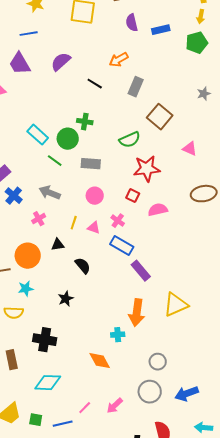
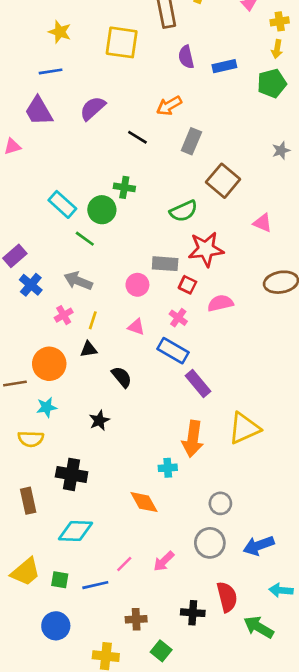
gray rectangle: (91, 164) -> (165, 264), moved
pink cross: (118, 221) -> (178, 318), moved
yellow line: (74, 223) -> (93, 320), moved

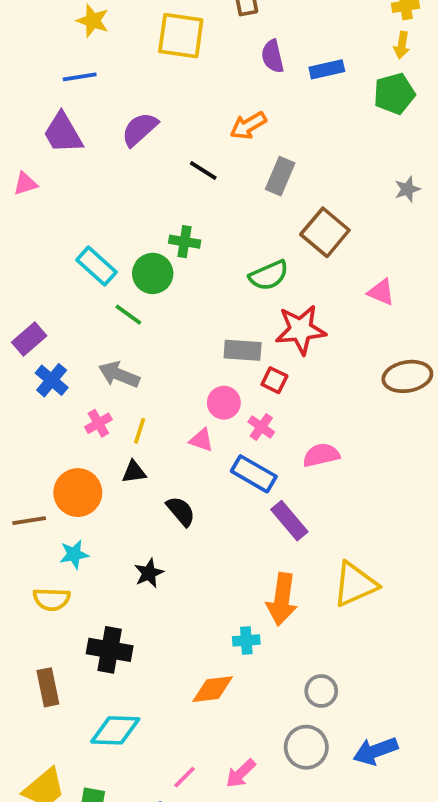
pink circle: (137, 285) -> (224, 403), moved
pink semicircle: (220, 303) -> (321, 455), moved
orange diamond: (144, 502) -> (213, 689), turned -68

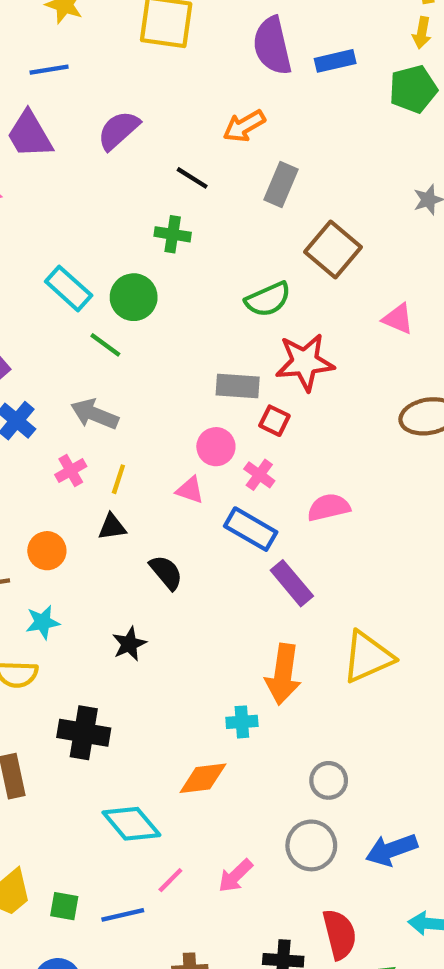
purple semicircle: (273, 56) -> (272, 46), size x1.5
green cross: (185, 242) -> (173, 234), moved
orange circle: (78, 493) -> (47, 551), size x0.7
cyan diamond: (115, 730) -> (131, 824), moved, turned 48

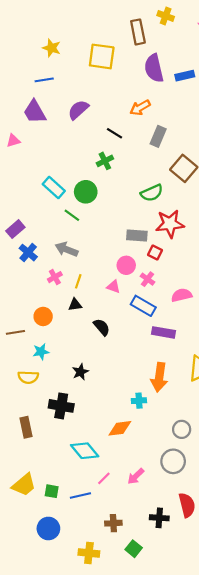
green cross: (173, 234) -> (105, 161), turned -35
purple rectangle: (292, 583) -> (163, 332), turned -40
black star: (129, 644) -> (80, 372), moved

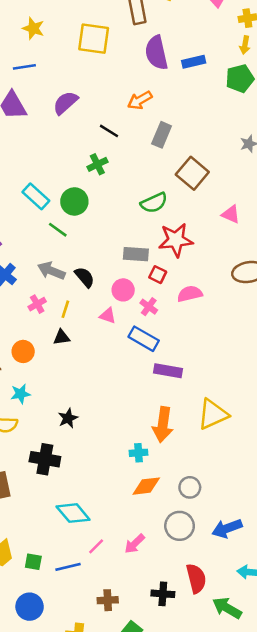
pink semicircle: (182, 295) -> (190, 294), moved
black semicircle: (102, 327) -> (85, 277), moved
orange diamond: (120, 428) -> (146, 486), moved

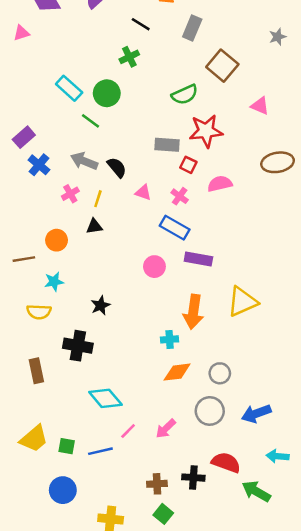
pink circle: (123, 290) -> (154, 267), moved
pink triangle: (108, 316) -> (143, 192), moved
red semicircle: (196, 578) -> (226, 462), turned -56
brown cross: (108, 600) -> (157, 484), moved

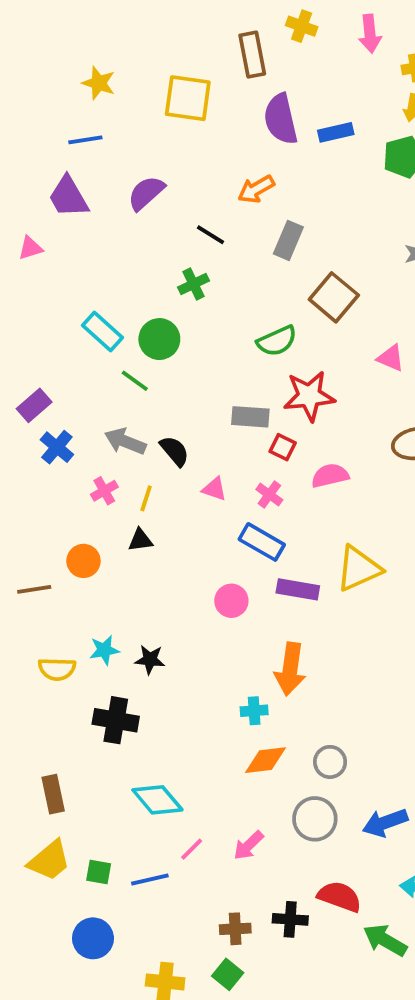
cyan star: (54, 282) -> (104, 650), moved
yellow triangle: (242, 302) -> (358, 569), moved
black star: (100, 305) -> (150, 660), turned 30
brown rectangle: (36, 371) -> (53, 794), moved
green square: (163, 514) -> (228, 974), moved

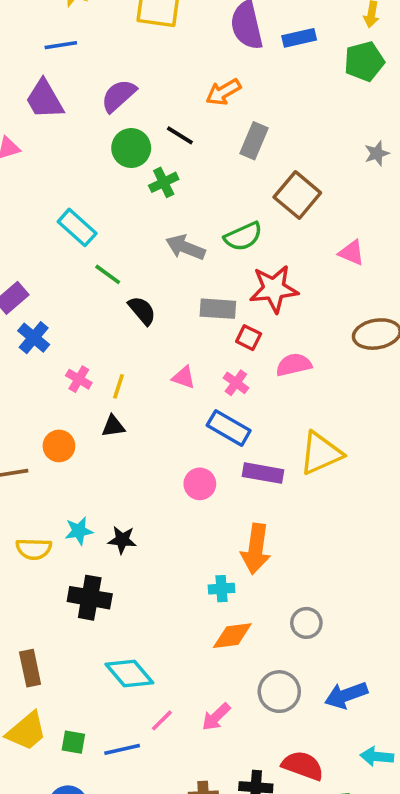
green circle: (159, 339) -> (131, 148), moved
gray arrow: (125, 441) -> (185, 247), moved
black semicircle: (175, 451) -> (142, 311), moved
pink cross: (104, 491) -> (79, 379), turned -30
gray circle: (330, 762) -> (306, 623), moved

